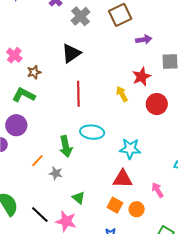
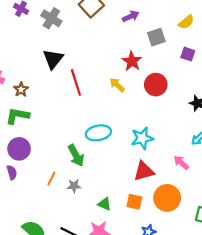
purple arrow: (144, 40) -> (131, 16), moved
red line: (78, 94) -> (76, 82), moved
pink arrow: (158, 190) -> (181, 163), moved
orange square: (115, 205) -> (134, 202), moved
orange circle: (137, 209) -> (167, 198), size x1.6

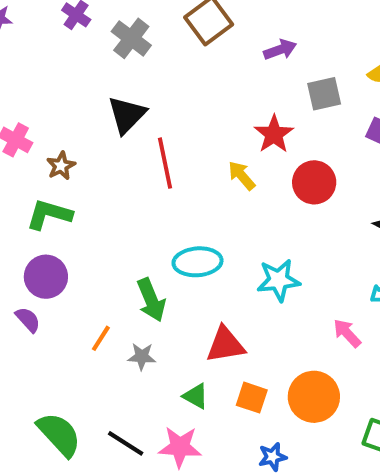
red triangle: (144, 171) -> (225, 345), moved
purple semicircle: (12, 172) -> (28, 320), turned -32

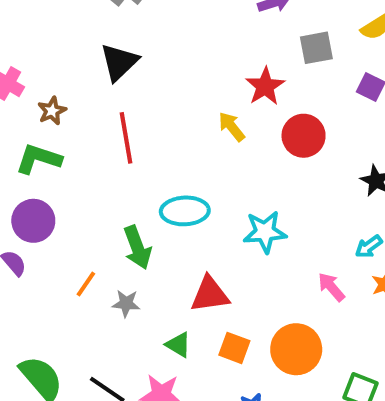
red line: (165, 163) -> (126, 138), moved

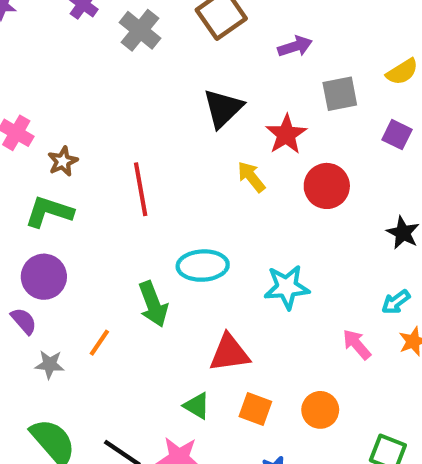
black triangle: (119, 62) -> (223, 108), moved
gray star: (126, 303) -> (50, 364), moved
orange circle: (296, 349) -> (320, 410), size x0.7

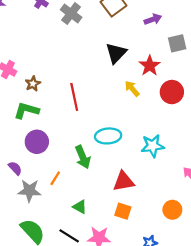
purple circle: (44, 277) -> (37, 142), moved
gray star: (50, 364) -> (29, 191), size x1.5
green triangle: (197, 406) -> (80, 207), moved
orange square: (255, 409) -> (123, 211), moved

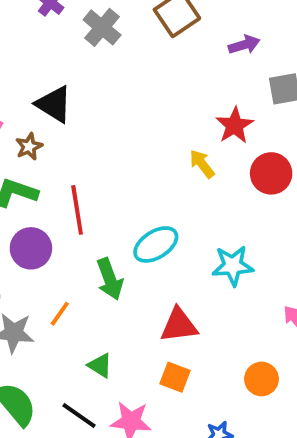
black triangle: (116, 53) -> (54, 104), moved, turned -45
red line: (74, 97) -> (77, 210), moved
cyan ellipse: (108, 136) -> (156, 244), turned -30

